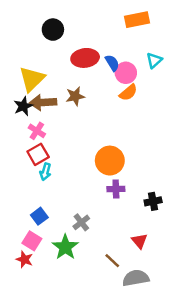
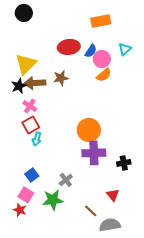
orange rectangle: (137, 20) -> (101, 21), moved
black circle: (53, 30) -> (24, 13), moved
blue semicircle: (112, 63) -> (91, 51), turned 64
purple cross: (116, 189) -> (94, 153), size x1.6
green star: (65, 247) -> (53, 200), turned 30

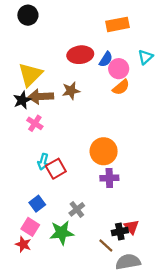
red square: (31, 125) -> (56, 169), moved
purple cross: (94, 153) -> (109, 178), size x0.7
black cross: (124, 163) -> (120, 232), moved

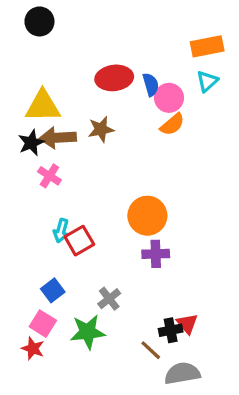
orange rectangle: (118, 24) -> (207, 46), moved
blue semicircle: (106, 59) -> (151, 85), turned -49
yellow triangle: (30, 74) -> (43, 106), turned 44

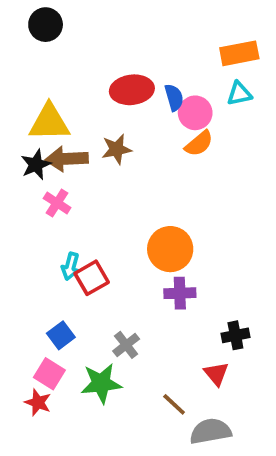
cyan triangle: (207, 81) -> (239, 94), turned 30
black cross: (171, 330) -> (235, 335), moved

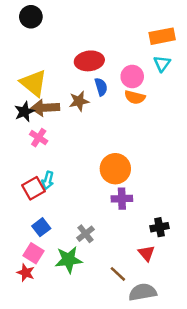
cyan triangle: (239, 94) -> (162, 64), turned -42
blue semicircle: (174, 97) -> (101, 87), moved
yellow triangle: (49, 122) -> (33, 83), turned 40
orange semicircle: (199, 144) -> (135, 97), turned 54
red square: (92, 278) -> (33, 188), moved

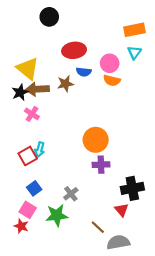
black circle: (31, 17) -> (49, 17), moved
blue semicircle: (101, 87) -> (84, 72), turned 112
black cross: (159, 227) -> (132, 188), size x1.5

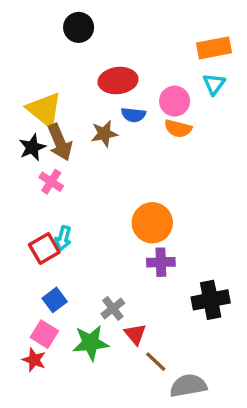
brown arrow: (37, 89) -> (60, 142), turned -110
red triangle: (122, 210) -> (135, 334), moved

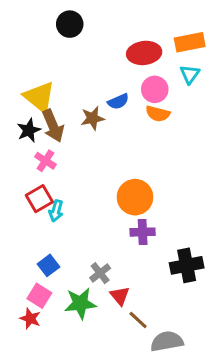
red ellipse: (118, 81) -> (144, 53), moved
blue semicircle: (133, 115) -> (118, 102), turned -30
red square: (44, 248) -> (39, 199), moved

